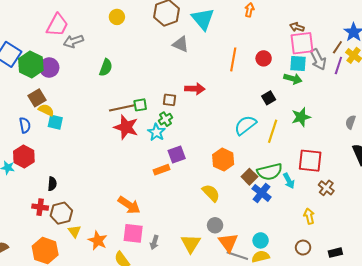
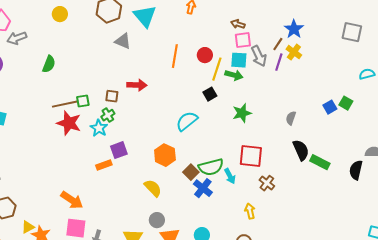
pink square: (302, 43) -> (243, 40), size x0.7
yellow line: (273, 131) -> (217, 69), moved
yellow triangle: (74, 231) -> (28, 227), moved, turned 40

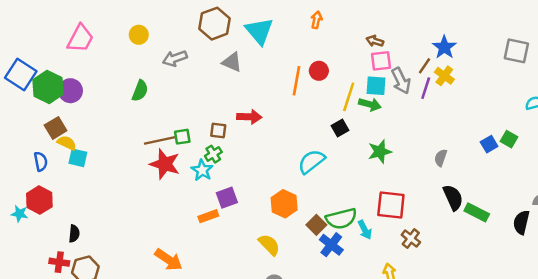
yellow circle: (60, 14) -> (139, 35), moved
gray arrow: (17, 38) -> (175, 58), moved
red circle: (205, 55) -> (319, 71), moved

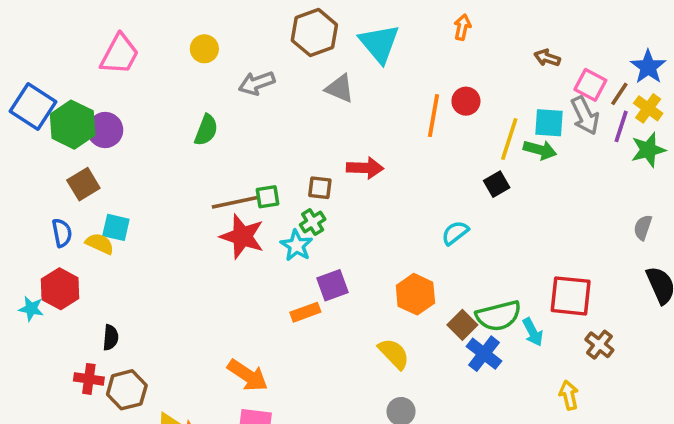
pink square: (381, 61) -> (590, 85), moved, turned 35
yellow semicircle: (67, 143) -> (100, 244), moved
green star: (380, 152) -> (648, 150), moved
cyan semicircle: (311, 162) -> (455, 233), size x0.7

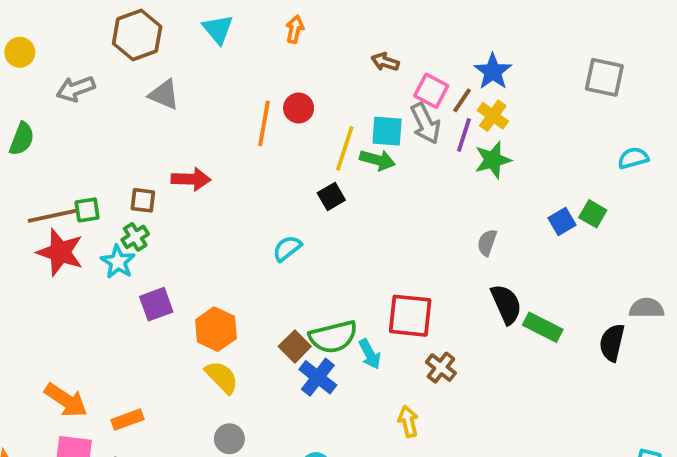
cyan triangle: (379, 43) -> (218, 29), moved, size x0.7
orange hexagon: (415, 294) -> (216, 329), moved
orange rectangle: (305, 312) -> (127, 420), moved

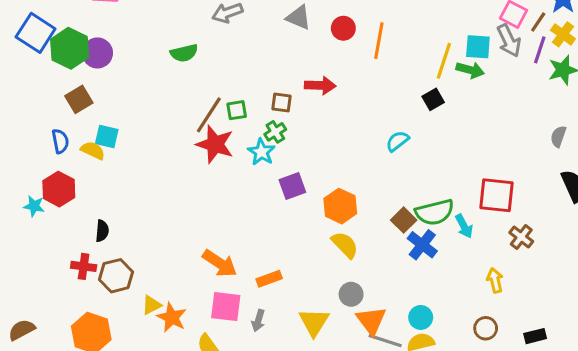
red circle: (299, 108) -> (343, 28), moved
green semicircle: (22, 139) -> (184, 53), turned 56
brown line: (52, 216) -> (209, 115), turned -45

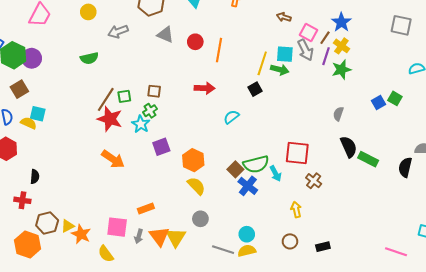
red arrow: (320, 85) -> (205, 88), moved
orange arrow: (220, 263) -> (113, 159), moved
brown hexagon: (116, 276) -> (47, 223), moved
orange triangle: (371, 321) -> (159, 236), moved

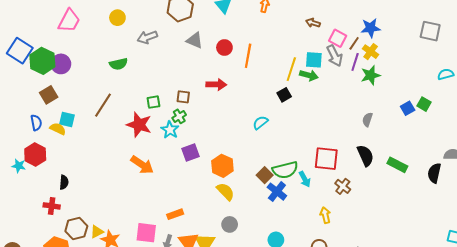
blue star: (341, 22) -> (371, 28), turned 30
red arrow: (205, 88) -> (216, 85), moved
brown line: (106, 99) -> (103, 105), moved
black semicircle: (349, 147) -> (365, 156), moved

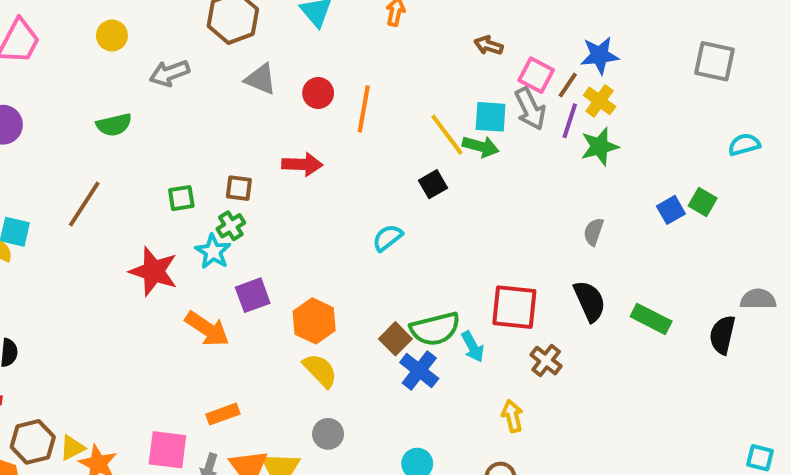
yellow line: (291, 69) -> (447, 135), turned -55
red star: (139, 125) -> (154, 271), moved
orange arrow: (142, 165) -> (207, 329), moved

